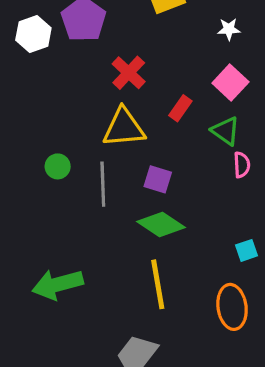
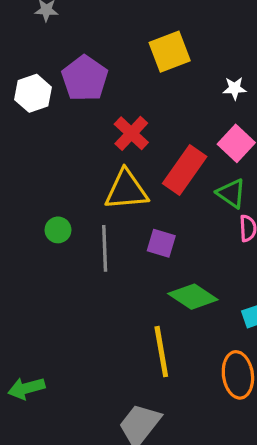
red rectangle: (180, 108) -> (185, 170), size x1.8
green diamond: (161, 225) -> (193, 297), moved
green arrow: (58, 284) -> (26, 388), moved, size x0.7

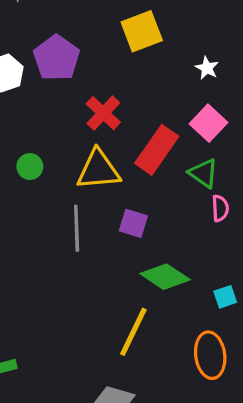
white star: (235, 88) -> (207, 68), turned 30
green circle: (58, 230) -> (30, 167), moved
yellow line: (161, 352) -> (133, 332), turned 36

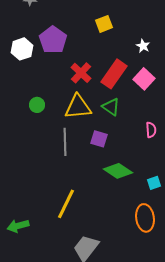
yellow square: (142, 31) -> (104, 24), size x0.7
red rectangle: (157, 150) -> (114, 74), moved
green triangle: (204, 173) -> (111, 107), moved
yellow line: (133, 332) -> (66, 204), moved

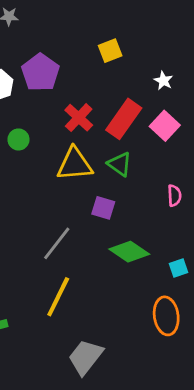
green circle: (37, 105) -> (18, 139), moved
gray line: (65, 142) -> (57, 243), moved, turned 40

